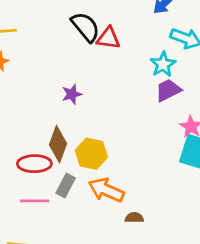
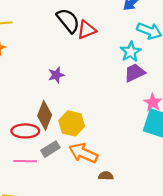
red triangle: (108, 38) -> (87, 30), turned -30
gray rectangle: (66, 186) -> (50, 149), turned 30

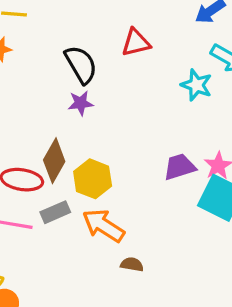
black semicircle: (68, 21) -> (81, 65), moved
cyan star: (131, 52) -> (196, 85), turned -30
purple trapezoid: (135, 73) -> (180, 167), moved

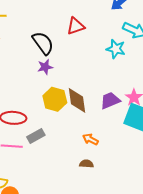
brown diamond: (54, 161) -> (77, 100), moved, turned -32
yellow hexagon: (93, 179) -> (55, 99), moved
orange arrow: (103, 226) -> (90, 139), moved, size x0.6

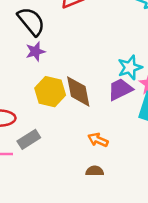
cyan star: (116, 49) -> (130, 67), moved, turned -30

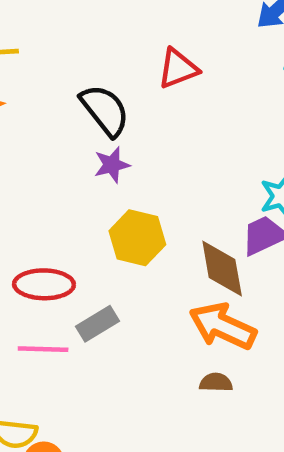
brown diamond: (78, 91) -> (222, 268), moved
orange arrow: (98, 140) -> (223, 326), size x1.8

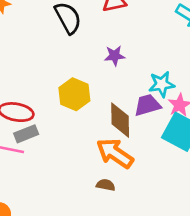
purple star: (112, 165) -> (115, 56), moved
gray rectangle: (98, 324) -> (26, 134), moved

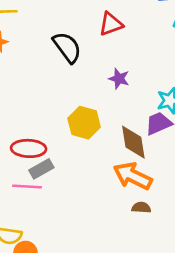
purple star: (115, 56) -> (119, 79), turned 30
brown semicircle: (106, 185) -> (141, 208), moved

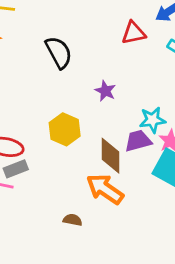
red triangle: (111, 24) -> (134, 33), moved
brown semicircle: (141, 208) -> (73, 220), moved

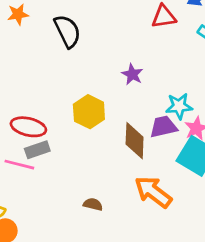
black semicircle: (59, 52) -> (67, 31), moved
orange arrow: (105, 189) -> (153, 192), moved

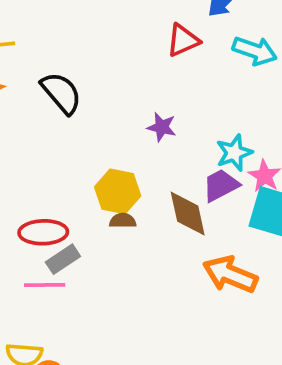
brown semicircle: (93, 204) -> (123, 221), moved

